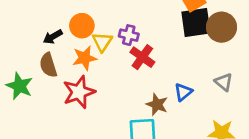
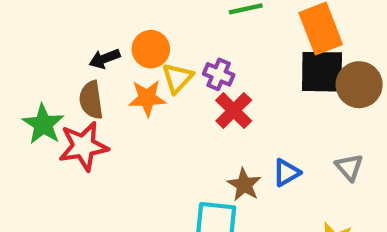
red star: (79, 92) -> (83, 146), moved

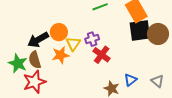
black arrow: (105, 59) -> (38, 40), size x1.5
purple cross: (219, 74) -> (92, 39), turned -32
green star: (43, 124) -> (18, 63), moved
gray triangle: (349, 167) -> (157, 81), moved

